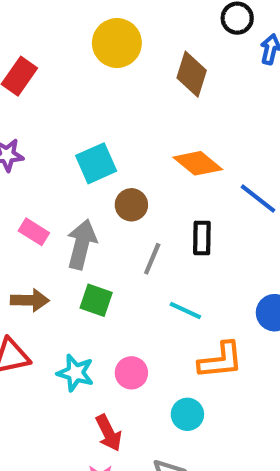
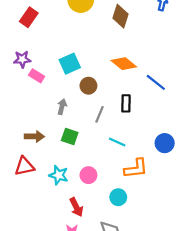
pink rectangle: (34, 232) -> (37, 76), moved
gray arrow: (82, 244) -> (62, 107), size x0.6

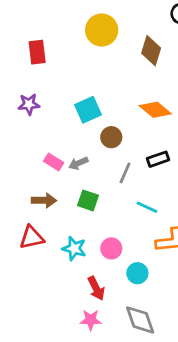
red rectangle: (29, 17) -> (37, 52), turned -42
pink rectangle: (37, 76) -> (54, 162), moved
black rectangle: (126, 103) -> (158, 159), turned 70
gray arrow: (62, 107) -> (78, 163), turned -128
cyan circle: (118, 197) -> (137, 273), moved

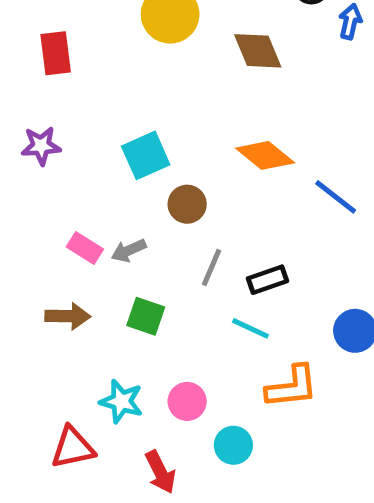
brown diamond: (151, 51) -> (258, 51), turned -40
black rectangle: (158, 159) -> (267, 280), moved
red triangle: (32, 237) -> (73, 448), moved

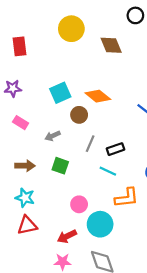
orange diamond: (265, 155) -> (98, 96), moved
pink rectangle: (85, 248) -> (21, 123), moved
cyan star: (121, 401) -> (25, 198), moved
cyan circle: (233, 445) -> (100, 224), size x1.5
red arrow: (160, 472) -> (67, 236), turned 90

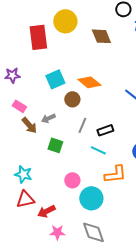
red rectangle: (19, 46) -> (38, 37), moved, size x1.4
brown arrow: (25, 166) -> (29, 125), moved, turned 48
red arrow: (67, 236) -> (46, 211), moved

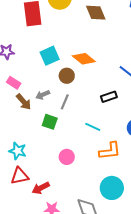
gray line: (82, 125) -> (65, 102), moved
black rectangle: (105, 130) -> (109, 97), moved
cyan circle: (91, 198) -> (112, 188), moved

